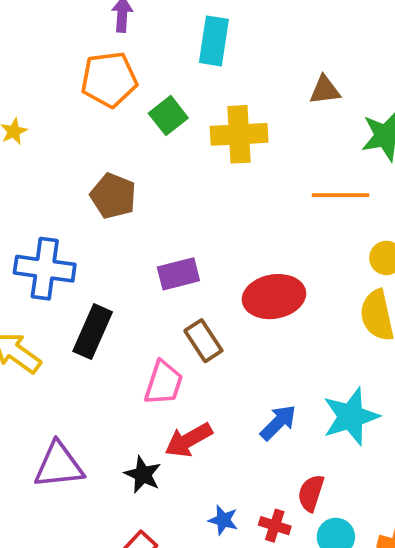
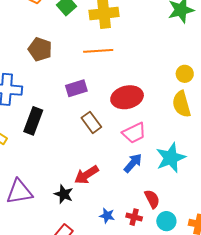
orange line: (340, 195) -> (98, 51), moved
pink trapezoid: (164, 383) -> (134, 133), moved, turned 50
red semicircle: (311, 493) -> (152, 199), turned 138

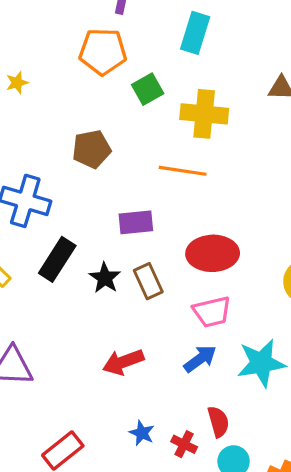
brown pentagon: (40, 49) -> (92, 149), turned 30
black star: (64, 194) -> (105, 278), moved

